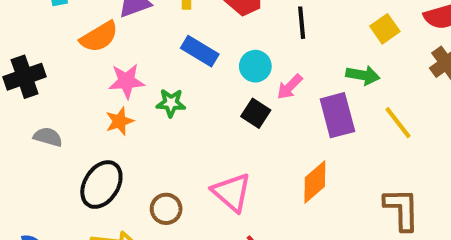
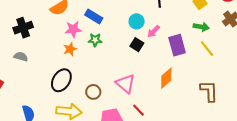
blue rectangle: (200, 51) -> (94, 17), moved
green arrow: (363, 75) -> (201, 27), moved
gray semicircle: (48, 137) -> (21, 57), moved

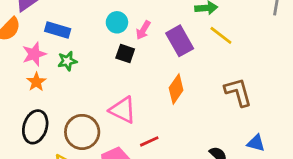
brown circle: (93, 92) -> (82, 132), size x1.6
red line: (138, 110) -> (149, 141), turned -56

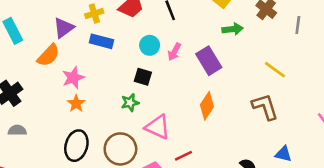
blue rectangle: (58, 30) -> (101, 41), moved
yellow line: (221, 35) -> (275, 70), moved
black square: (125, 53) -> (143, 77), moved
green star: (67, 61) -> (130, 103), moved

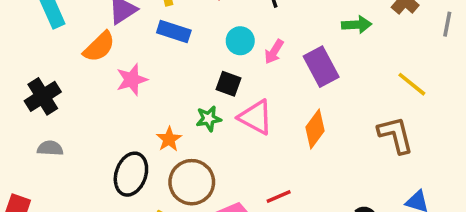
orange star: (76, 103) -> (169, 139), moved
pink triangle: (158, 127) -> (256, 117), moved

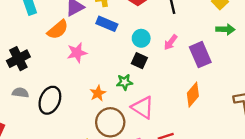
cyan circle: (240, 41) -> (141, 38), moved
pink triangle: (256, 117) -> (143, 107), moved
black ellipse: (131, 174) -> (50, 100), moved

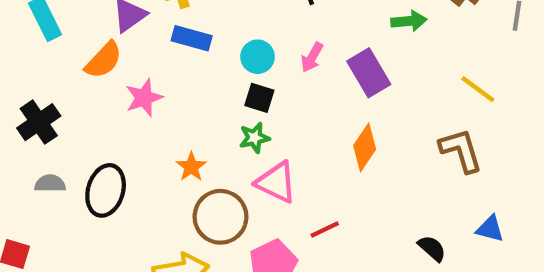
green star: (125, 82) -> (254, 138), moved

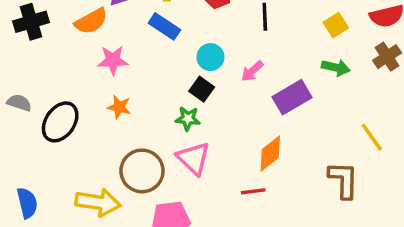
purple rectangle: (369, 73) -> (292, 97), turned 72
black cross: (39, 122) -> (31, 22), moved
orange star: (191, 167) -> (119, 107), moved, turned 30
red line: (325, 230) -> (253, 191), moved

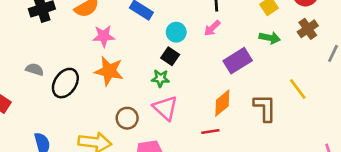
pink arrow: (252, 71) -> (212, 28), moved
orange star: (119, 107) -> (109, 71), size x1.6
brown circle: (142, 171) -> (127, 118), size x0.7
brown L-shape: (343, 180) -> (265, 108), moved

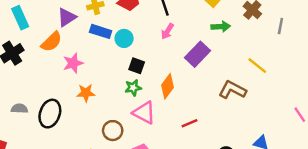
cyan circle: (176, 32) -> (124, 38), moved
orange star: (109, 71) -> (86, 93), size x0.7
orange diamond: (222, 103) -> (168, 86), moved
brown L-shape: (265, 108) -> (232, 90), turned -48

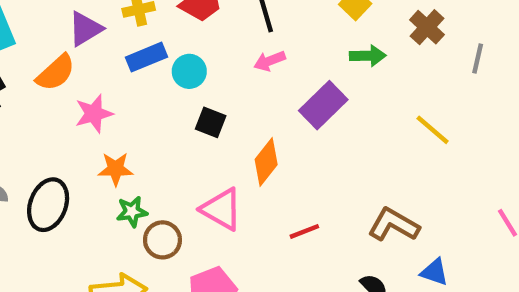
blue rectangle: (101, 31) -> (147, 57), turned -42
pink arrow: (167, 31) -> (270, 61), turned 35
green star: (133, 88) -> (132, 212), moved
brown L-shape: (232, 90) -> (394, 225), moved

